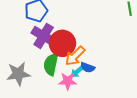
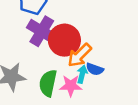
green semicircle: (51, 64) -> (48, 83), moved
cyan arrow: (77, 72) -> (82, 74), turned 144

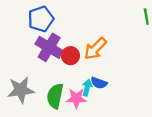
red circle: (64, 40) -> (70, 56), size x0.6
orange arrow: (80, 55) -> (95, 49), moved

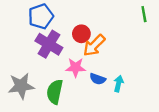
red circle: (70, 56) -> (81, 34), moved
cyan arrow: (87, 88) -> (118, 84), moved
pink star: (76, 98) -> (76, 67), moved

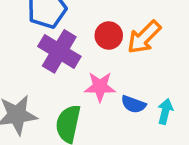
orange arrow: (94, 45) -> (144, 37), moved

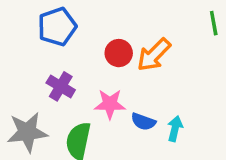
purple cross: (59, 51) -> (61, 86), moved, size x0.7

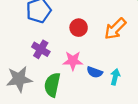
orange arrow: (154, 55) -> (115, 29), moved

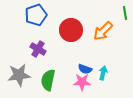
red circle: (79, 28) -> (71, 30), size x1.5
pink star: (73, 61) -> (82, 82), moved

